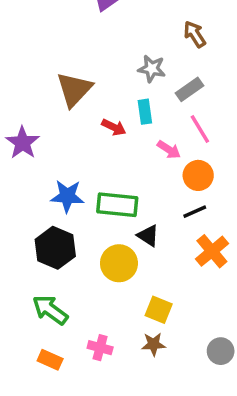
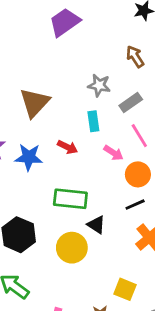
red arrow: (114, 127) -> (68, 147), moved
blue star: (67, 196) -> (29, 157), moved
yellow square: (159, 310) -> (125, 289), moved

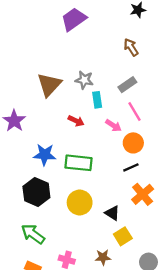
gray star: (99, 85) -> (84, 80), moved
blue star: (29, 157) -> (45, 155), moved
black triangle: (96, 225) -> (112, 213), moved
yellow square: (125, 289) -> (123, 236), turned 36

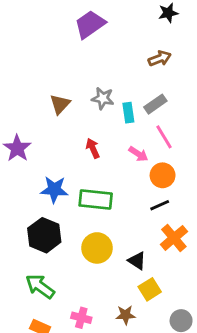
brown arrow: (131, 47) -> (160, 58), turned 102
brown triangle: (49, 85) -> (60, 104), size x0.7
cyan rectangle: (97, 100) -> (128, 113), moved
red arrow: (76, 121) -> (93, 148), turned -140

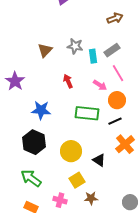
green rectangle: (96, 200) -> (87, 113), moved
yellow square: (150, 289) -> (77, 180), moved

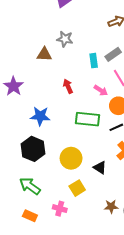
gray star: (75, 46) -> (65, 39), moved
brown triangle: (45, 50) -> (44, 54), turned 49
brown star: (91, 198) -> (111, 207), moved

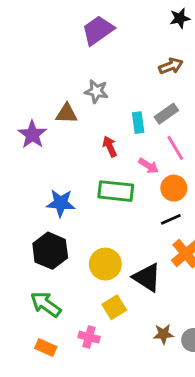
purple star: (13, 86) -> (32, 134), moved
red arrow: (68, 86) -> (110, 146), moved
green rectangle: (87, 119) -> (116, 191), moved
black triangle: (100, 167) -> (147, 277), size x1.5

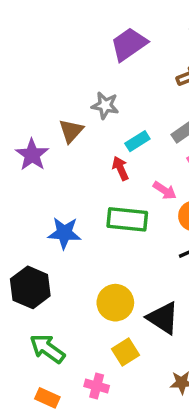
purple trapezoid: (98, 30) -> (129, 44), moved
brown triangle: (67, 114) -> (71, 131), turned -50
cyan rectangle: (138, 123) -> (137, 141), moved, turned 66
black hexagon: (50, 251) -> (30, 287), moved

